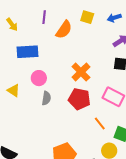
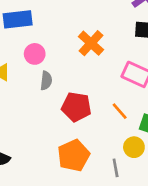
red pentagon: (79, 99) -> (76, 107), moved

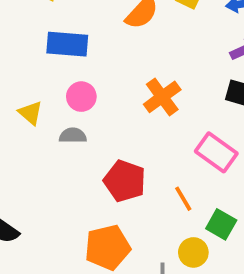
gray semicircle: (46, 81) -> (73, 136), moved, turned -108

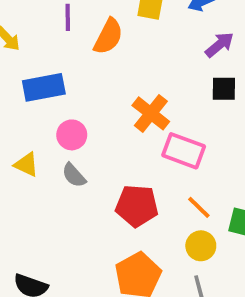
gray semicircle: (73, 136) -> (74, 175), turned -116
pink rectangle: (216, 152) -> (184, 151), moved
yellow circle: (193, 252) -> (201, 246), moved

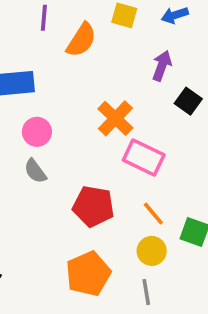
purple arrow: (219, 45) -> (162, 66), moved, turned -36
black square: (224, 89) -> (188, 101), turned 30

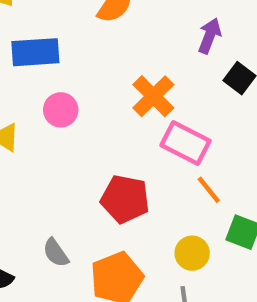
gray semicircle: (35, 171) -> (56, 253), moved
orange line: (153, 214) -> (209, 190), moved

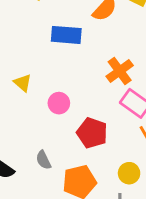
blue rectangle: (35, 52) -> (66, 35), moved
pink circle: (61, 110) -> (59, 103), moved

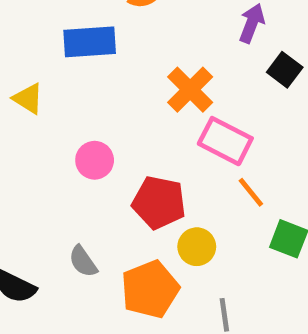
yellow triangle: (23, 83) -> (28, 99), moved
yellow circle: (129, 173) -> (197, 247), moved

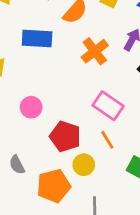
orange cross: (190, 90) -> (95, 51), moved
orange line: (251, 192) -> (107, 140), moved

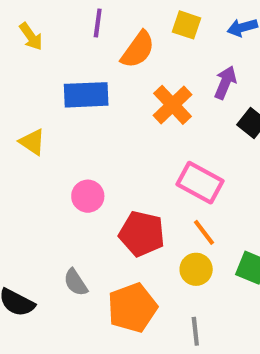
yellow circle: (84, 165) -> (196, 269), moved

